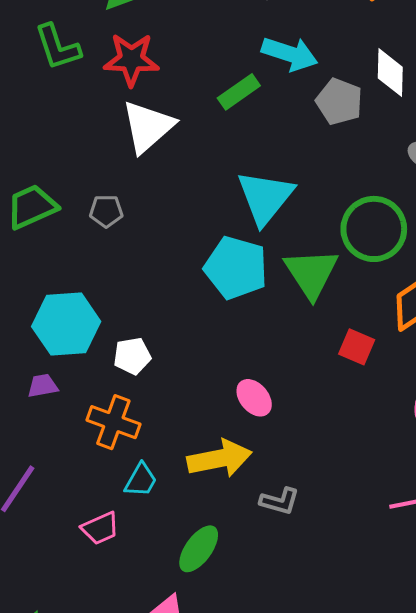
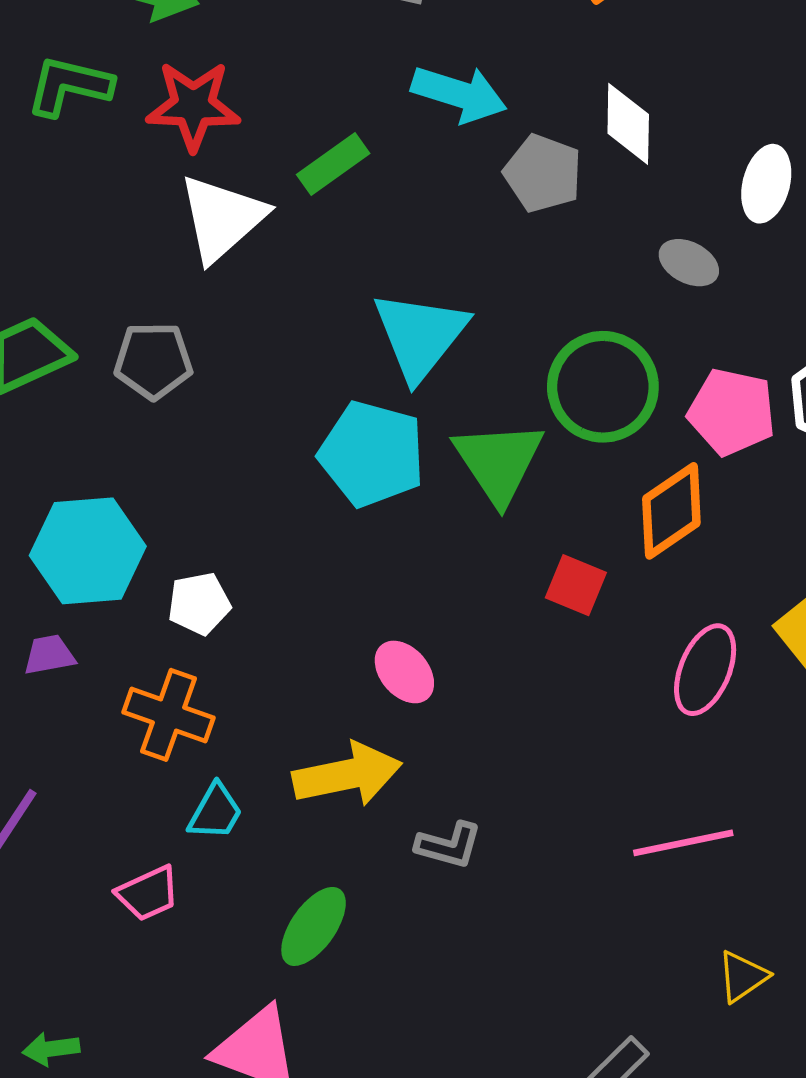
green L-shape: (58, 47) -> (69, 86), turned 122
green rectangle: (239, 92) -> (333, 164), moved
gray pentagon: (106, 211) -> (153, 361), size x1.4

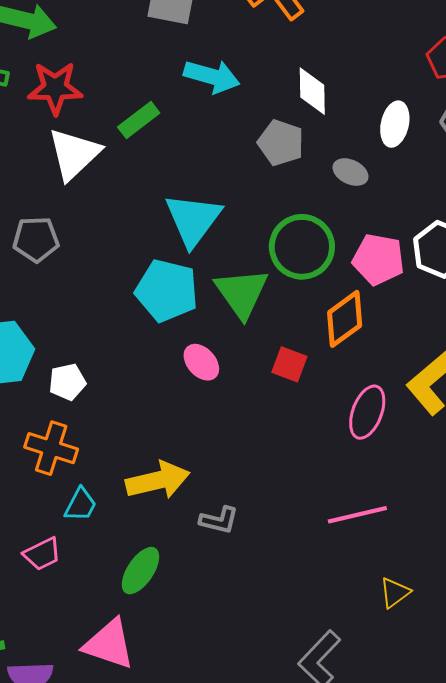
gray pentagon: (543, 173) -> (281, 143), moved
pink ellipse: (404, 672) -> (201, 362), moved

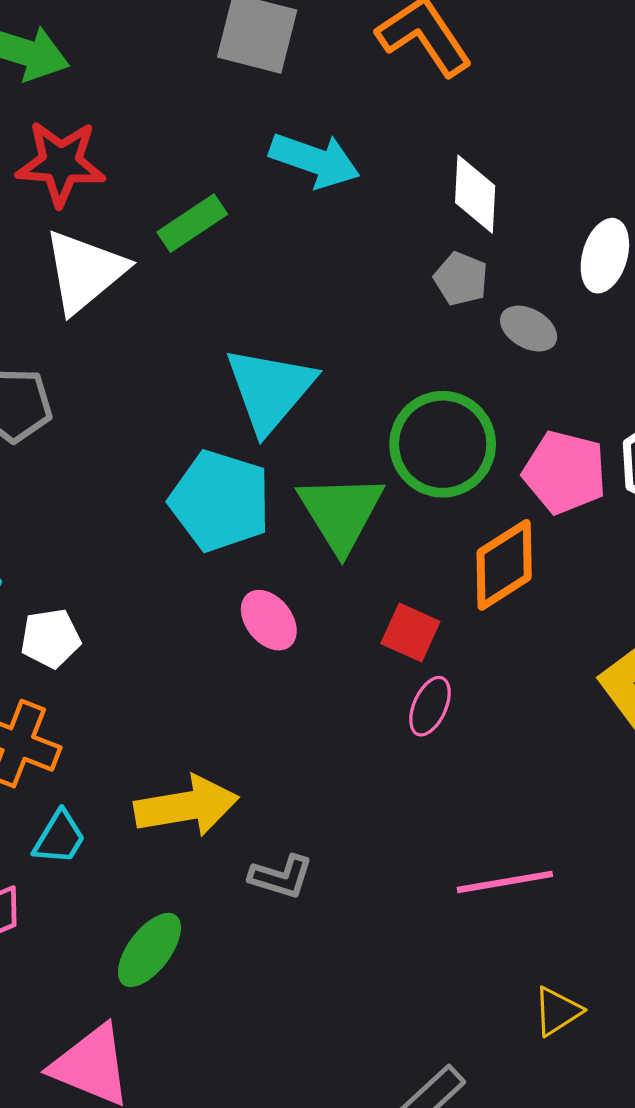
gray pentagon: (281, 143) -> (461, 279), moved, size x0.7
pink ellipse: (367, 412) -> (430, 706), moved, size x0.7

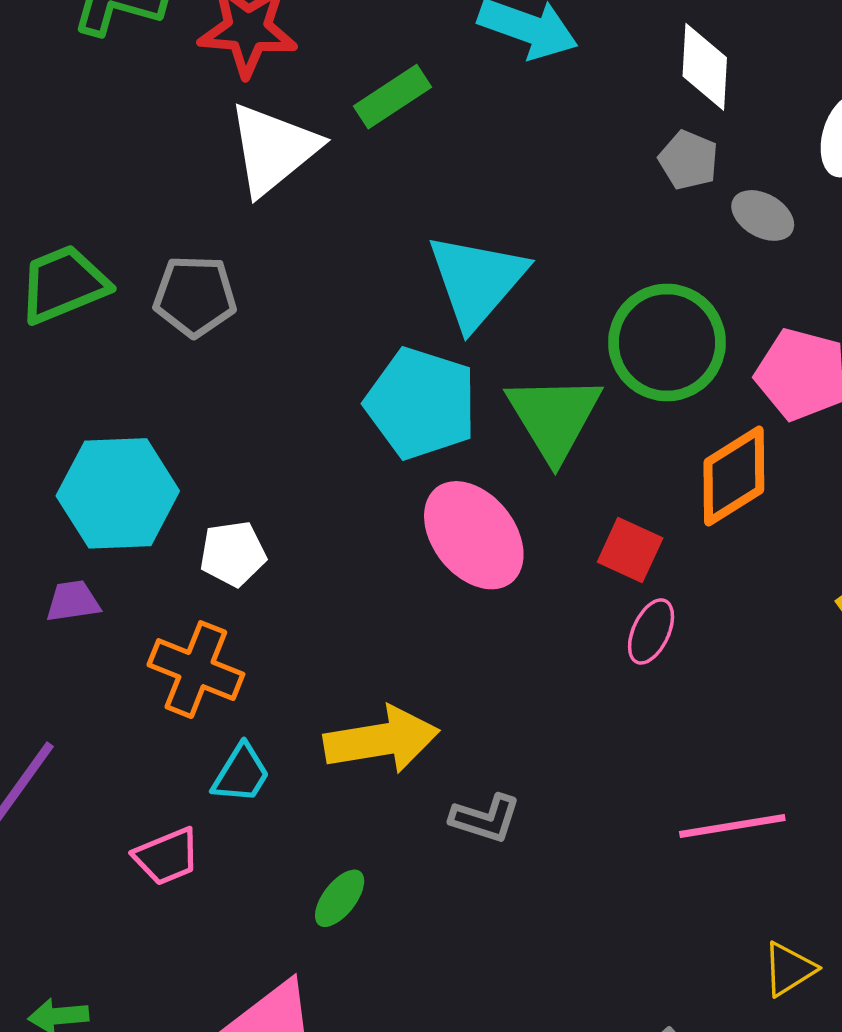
pink ellipse: (269, 620) -> (474, 535), size x1.6
green ellipse: (149, 950) -> (340, 898), size x0.7

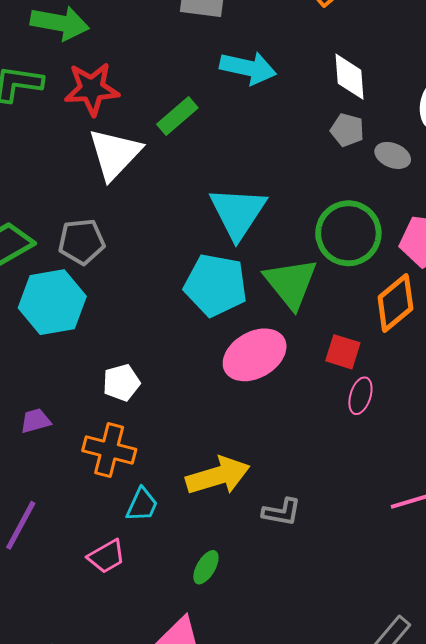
cyan hexagon: (118, 493) -> (52, 302), moved
pink ellipse: (474, 535) -> (255, 355), turned -74

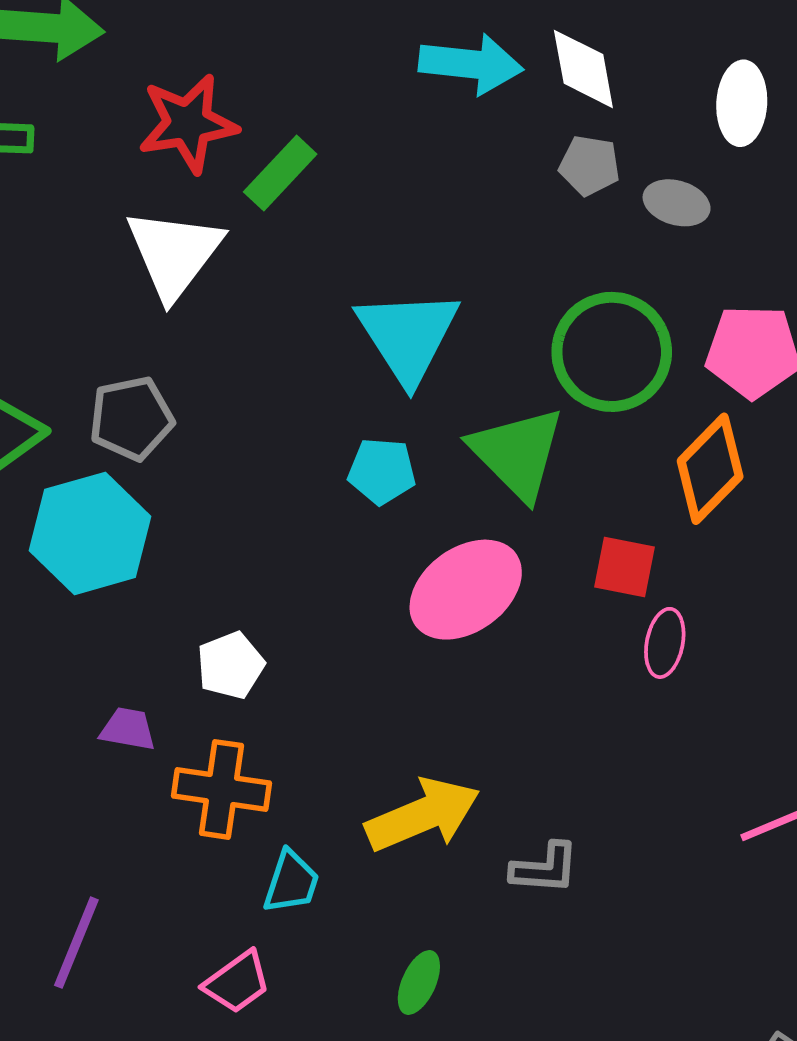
cyan arrow: (248, 68) -> (471, 64), moved
red star: (92, 89) -> (188, 123), moved
cyan pentagon: (216, 285) -> (382, 471), size x0.6
purple trapezoid: (36, 421) -> (128, 729), moved, turned 32

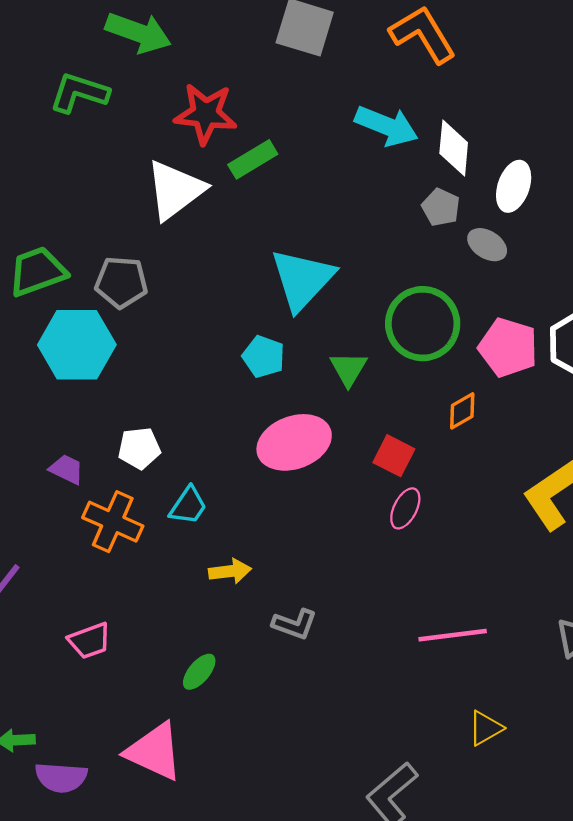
white ellipse: (742, 103) -> (514, 186), moved
green triangle: (517, 453) -> (348, 369), size x0.6
orange diamond: (710, 469) -> (462, 411), size x0.6
yellow arrow: (423, 815) -> (230, 571), size x0.6
cyan trapezoid: (291, 882) -> (188, 506), moved

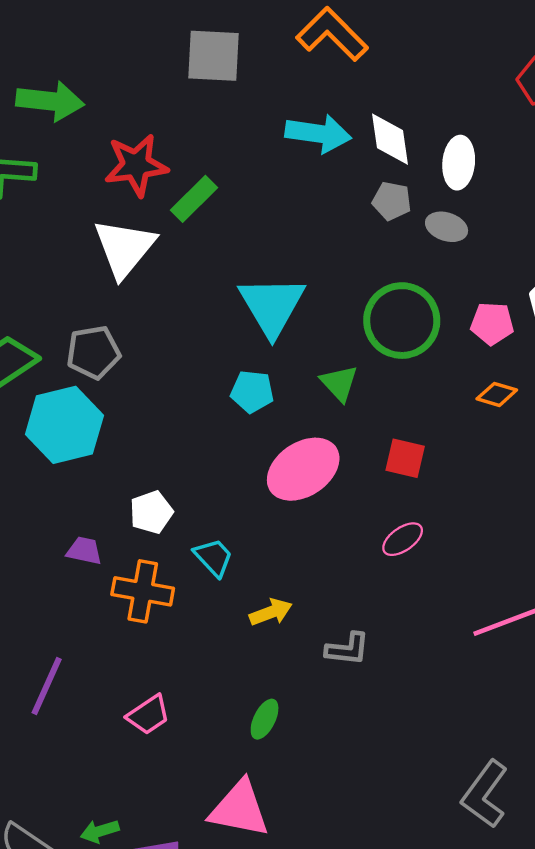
pink pentagon: (508, 347) -> (492, 324), size x0.7
orange diamond: (462, 411) -> (497, 394), moved, turned 60
cyan trapezoid: (188, 506) -> (214, 557), turned -63
pink ellipse: (405, 508) -> (403, 539), moved, turned 42

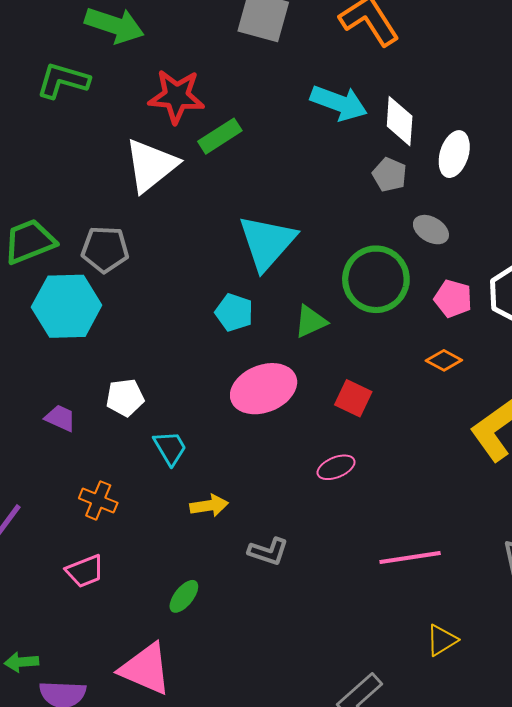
gray ellipse: (447, 227) -> (431, 230), moved
green triangle: (339, 383) -> (311, 321), turned 36
orange cross: (143, 591) -> (98, 500), moved, size x0.7

